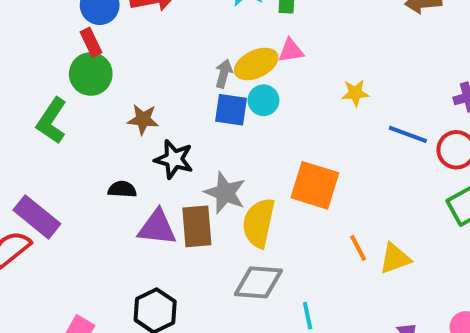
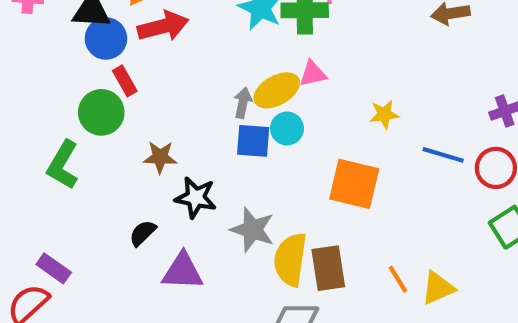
red rectangle: (91, 42) -> (125, 81), moved
orange square: (315, 185) -> (354, 184), moved
black semicircle: (122, 189) -> (143, 233), turned -44
purple rectangle: (37, 217) -> (54, 268), size x0.7
brown rectangle: (197, 226) -> (328, 268), moved

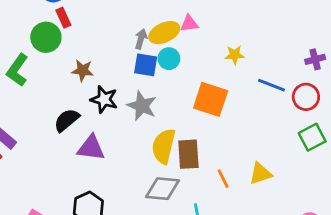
gray star: (253, 230) -> (142, 106), moved
black semicircle: (143, 233) -> (67, 120), size x1.4
orange line: (398, 279) -> (223, 179), moved

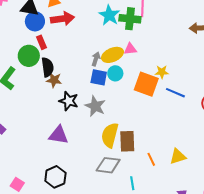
blue line: (272, 85) -> (175, 93), moved
orange square: (211, 99) -> (146, 84), moved
black semicircle: (67, 120) -> (48, 67), moved, turned 120

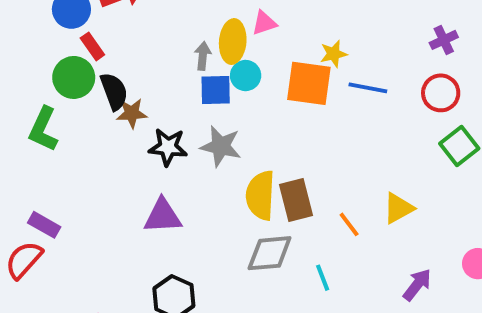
yellow ellipse: (112, 55) -> (233, 42), turned -50

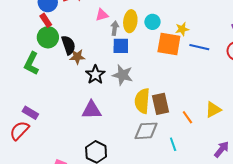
pink triangle: (264, 23) -> (102, 15), moved
red rectangle: (92, 46) -> (46, 20), moved
cyan circle: (246, 76) -> (152, 22), moved
black star: (168, 147) -> (95, 75), turned 30

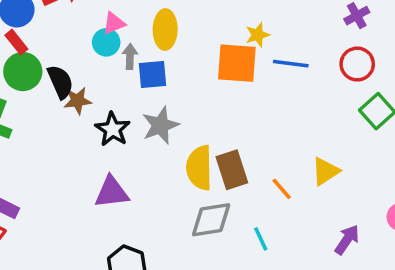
cyan circle: (152, 22) -> (106, 42), moved
gray arrow: (115, 28) -> (130, 57), moved
gray star: (123, 75) -> (160, 125), turned -30

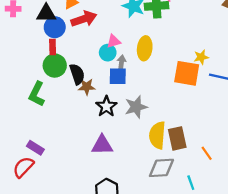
red rectangle: (16, 42) -> (53, 47), turned 32
blue square: (152, 75) -> (118, 76), moved

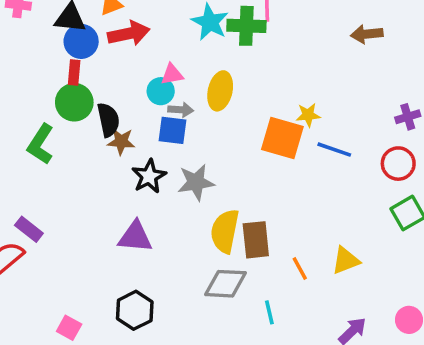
gray arrow: (121, 63) -> (181, 110), turned 80

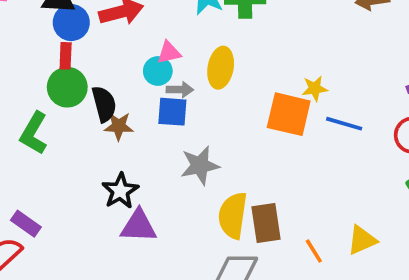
black star: (149, 176) -> (120, 191), moved

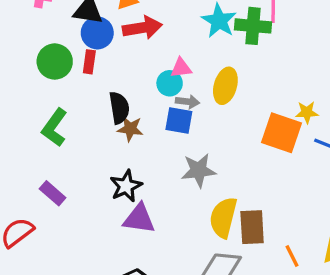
green circle: (67, 87) -> (55, 62), moved
purple rectangle: (26, 224) -> (53, 193), moved

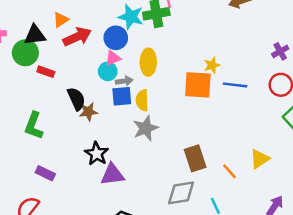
blue circle: (97, 33) -> (116, 38), moved
green circle: (55, 62) -> (25, 53), moved
red rectangle: (89, 62) -> (46, 72), turned -63
yellow semicircle: (223, 218) -> (142, 100), moved, size x0.7

